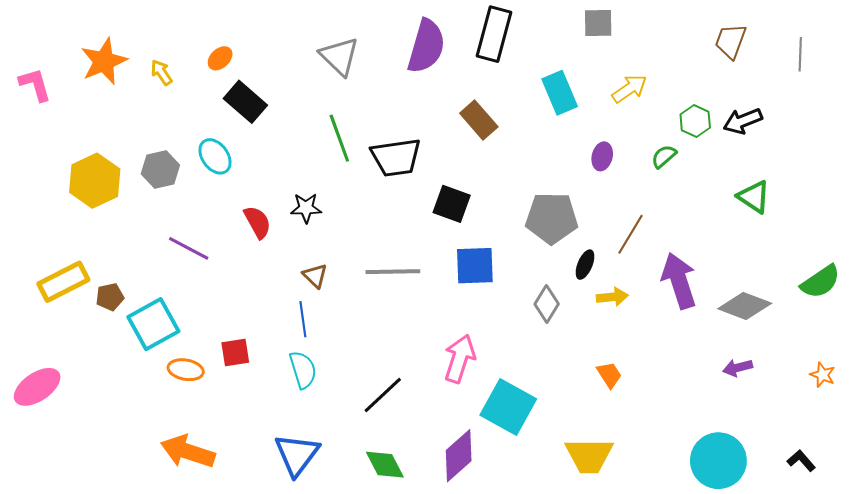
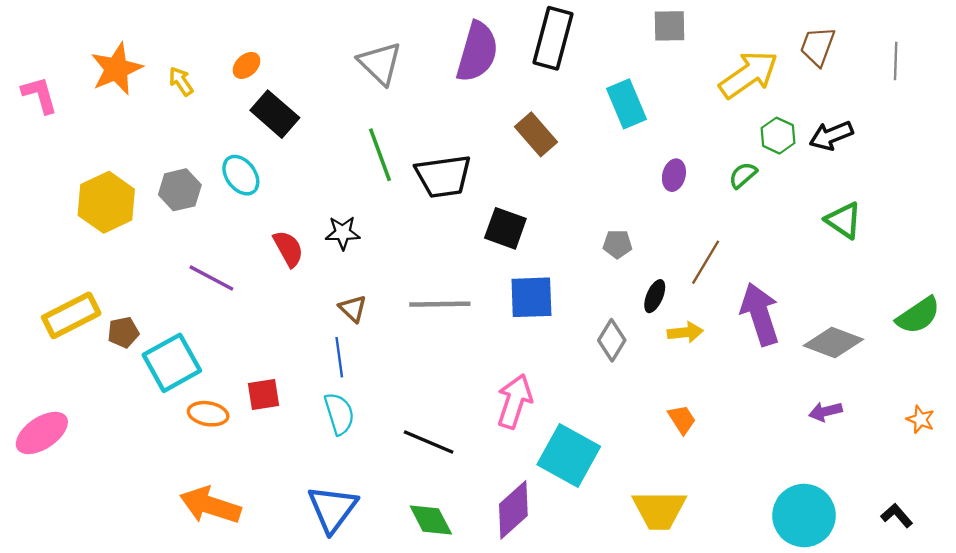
yellow arrow: (629, 89) -> (749, 74), moved, size x1.5
gray pentagon: (552, 218) -> (617, 244), size x0.5
black line: (383, 395) -> (429, 442), turned 66

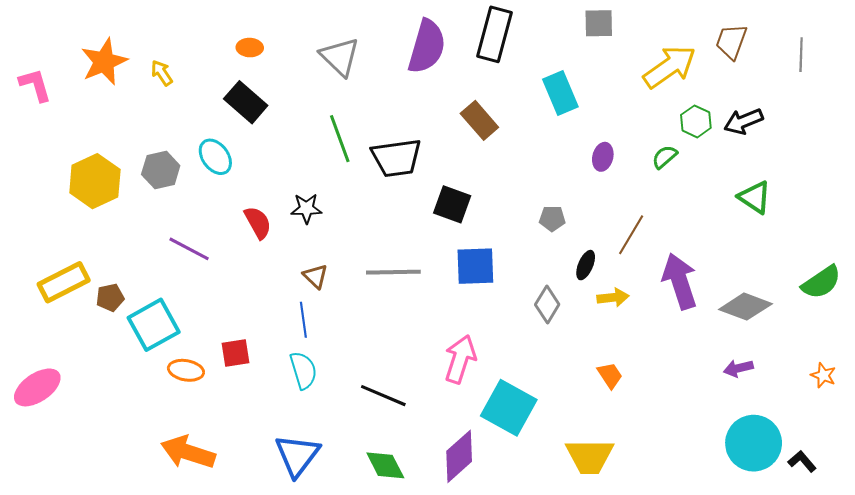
orange ellipse: (247, 65) -> (250, 48), moved, turned 45
cyan circle: (804, 516) -> (754, 443), moved

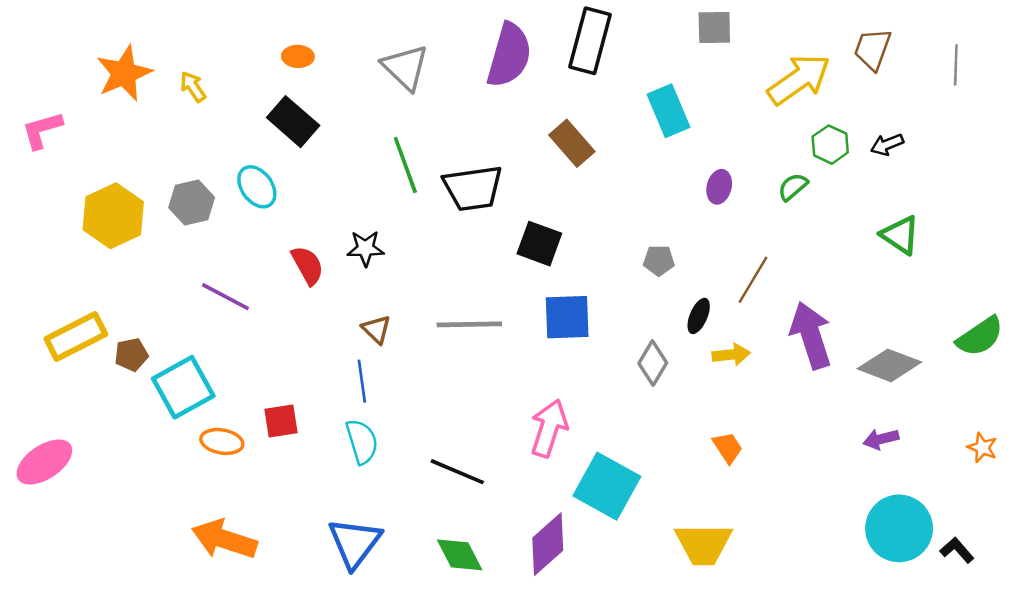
pink L-shape: (35, 85) -> (42, 130), moved, turned -90
black arrow: (743, 121) -> (887, 145), size x0.7

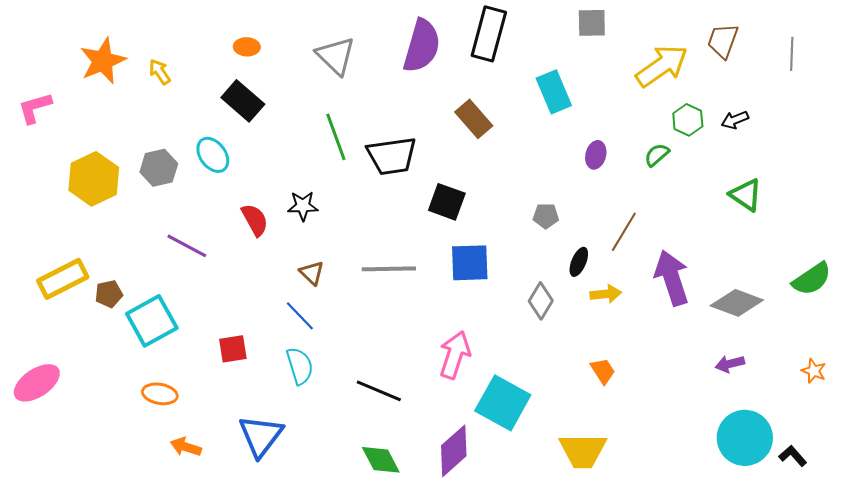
blue line: (362, 381) -> (300, 316), turned -36
orange ellipse: (222, 441) -> (160, 394), moved
orange arrow: (224, 539) -> (186, 447), size x0.6
blue triangle: (355, 543) -> (261, 436), moved

